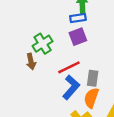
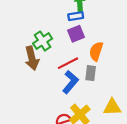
brown arrow: (31, 61) -> (32, 58), size x1.5
orange semicircle: (91, 98) -> (96, 51), moved

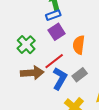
brown arrow: (32, 58) -> (32, 73), moved, turned -70
gray rectangle: (91, 73) -> (80, 75), moved, turned 56

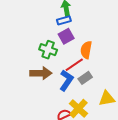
green cross: (26, 45) -> (48, 50), moved, turned -30
red line: (54, 61) -> (74, 65), moved

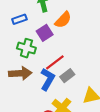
blue rectangle: (64, 20) -> (19, 19), moved
orange semicircle: (86, 50) -> (63, 20), moved, turned -144

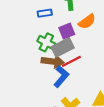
brown arrow: (20, 73) -> (53, 61), moved
gray rectangle: (67, 76) -> (63, 47), moved, size x1.5

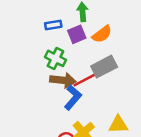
purple square: (67, 31) -> (77, 34), moved
gray rectangle: (63, 47) -> (104, 67), moved

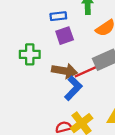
purple square: (77, 34) -> (65, 36), moved
green cross: (55, 58) -> (30, 54), moved, turned -30

